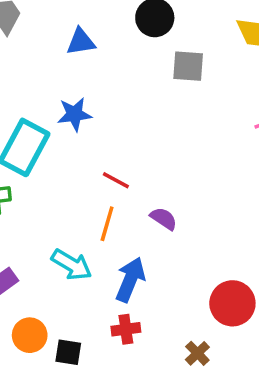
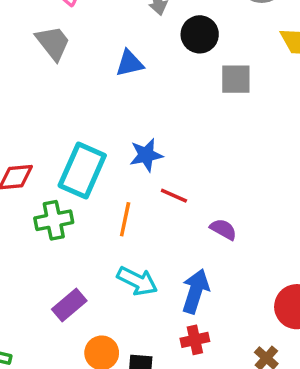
blue star: (74, 114) -> (146, 155), moved
orange line: (107, 224) -> (125, 219), moved

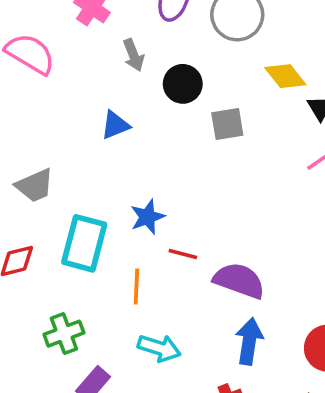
gray trapezoid: (53, 43) -> (35, 186), moved, turned 114
green cross: (54, 220) -> (64, 334), moved
purple semicircle: (223, 229) -> (239, 281), size x1.8
blue arrow: (195, 291) -> (249, 341), moved

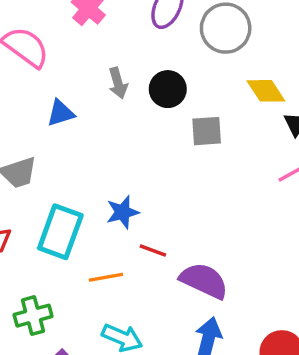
gray arrow: (133, 55) -> (118, 83), moved
blue triangle: (115, 125) -> (61, 113), moved
orange line: (136, 286) -> (106, 277), turned 72

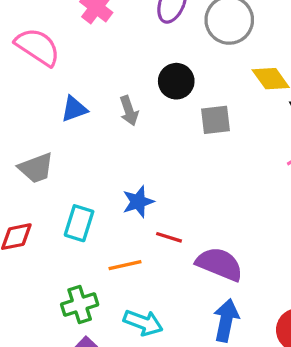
gray arrow: (118, 83) -> (129, 111), moved
cyan rectangle: (60, 232) -> (79, 223), size x0.7
green cross: (33, 316) -> (80, 304), moved

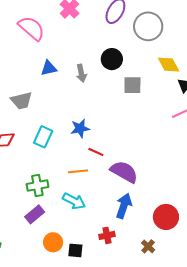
orange line: (125, 265) -> (78, 171), moved

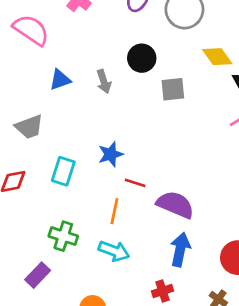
orange line: (78, 171) -> (114, 211), turned -66
green cross: (37, 186) -> (63, 236), turned 35
purple rectangle: (35, 214) -> (38, 275), moved

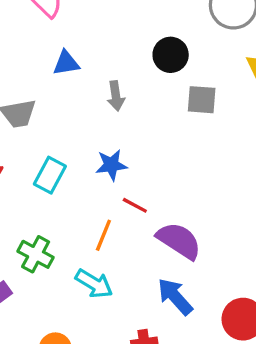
gray arrow: (104, 81) -> (116, 96), moved
blue arrow: (180, 250) -> (175, 297), turned -64

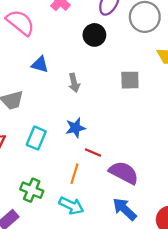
black circle: (171, 55) -> (94, 35), moved
blue triangle: (66, 63) -> (40, 64), turned 30

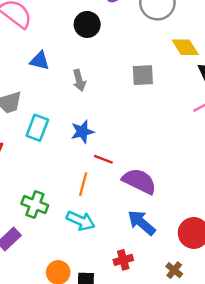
black circle: (94, 35) -> (87, 24), moved
cyan rectangle: (36, 138) -> (37, 128), moved

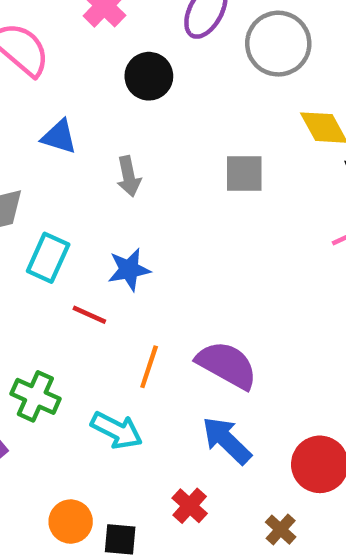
red line: (103, 159) -> (89, 315), moved
orange line: (83, 184) -> (149, 367), moved
red cross: (123, 260) -> (190, 506), turned -36

